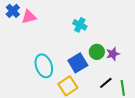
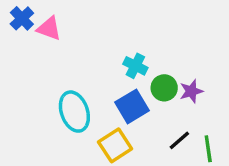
pink triangle: (29, 17) -> (49, 29), turned 35
cyan cross: (80, 25) -> (135, 66), moved

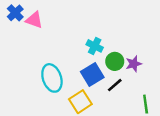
black line: (179, 140) -> (115, 85), moved

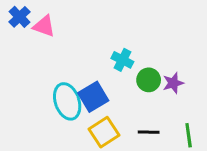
blue square: (92, 74) -> (93, 97), moved
black line: (115, 85) -> (149, 132), moved, turned 42

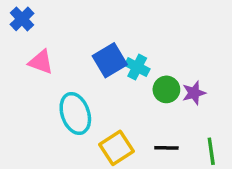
pink triangle: (44, 26) -> (41, 62), moved
blue square: (93, 97) -> (110, 60), moved

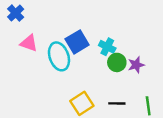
cyan cross: (137, 67) -> (107, 47), moved
cyan ellipse: (75, 113) -> (59, 56), moved

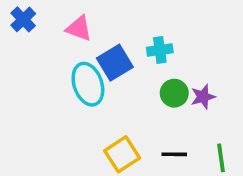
pink triangle: (29, 43) -> (79, 28), moved
cyan cross: (107, 47) -> (160, 50), moved, turned -35

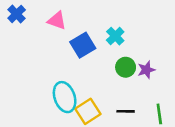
cyan cross: (160, 50) -> (115, 36), turned -36
cyan ellipse: (88, 84) -> (65, 97), moved

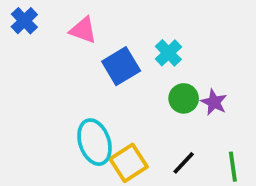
purple star: (146, 70) -> (214, 102), turned -30
black line: (126, 111) -> (184, 163), turned -48

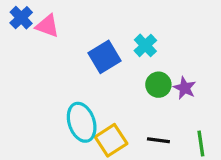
pink triangle: (83, 30) -> (47, 26), moved
black line: (184, 163) -> (158, 140), turned 55

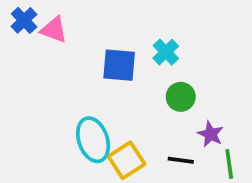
blue square: (105, 57) -> (119, 65), turned 36
purple star: (185, 88) -> (211, 134), moved

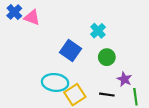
blue square: (119, 65) -> (70, 51), moved, turned 30
cyan ellipse: (93, 140) -> (55, 82), turned -65

